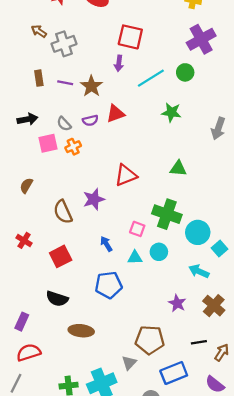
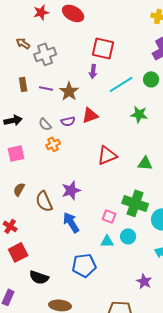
pink square: (48, 143) -> (16, 153), moved
red triangle: (126, 175) -> (107, 155), moved
brown semicircle: (26, 186) -> (19, 189), moved
blue arrow: (106, 244) -> (71, 222), moved, size x1.5
red square: (61, 256) -> (18, 252), moved

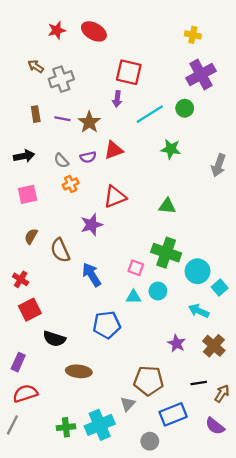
red triangle: (107, 155) -> (115, 197), moved
green triangle: (145, 163) -> (167, 206), moved
purple star: (71, 190) -> (92, 225), moved

